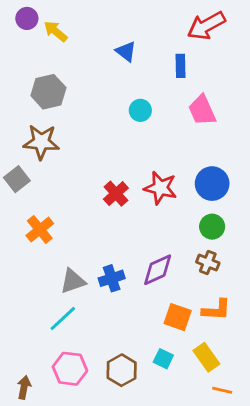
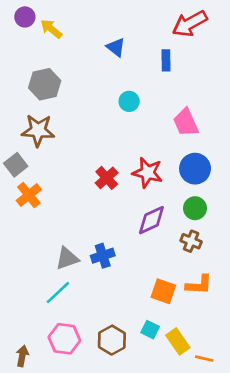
pink trapezoid: (202, 110) -> (186, 122), moved
orange cross: (40, 229) -> (29, 195), moved
purple diamond: (158, 270) -> (151, 220), moved
yellow rectangle: (206, 357) -> (178, 341), moved

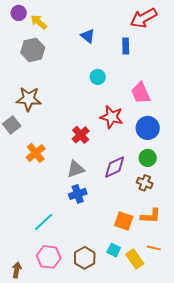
gray hexagon: (45, 84) -> (33, 50), moved
red star: (148, 173) -> (112, 117), moved
orange cross: (29, 195) -> (36, 153), moved
gray triangle: (67, 258) -> (76, 169), moved
orange line: (204, 359) -> (154, 248), moved

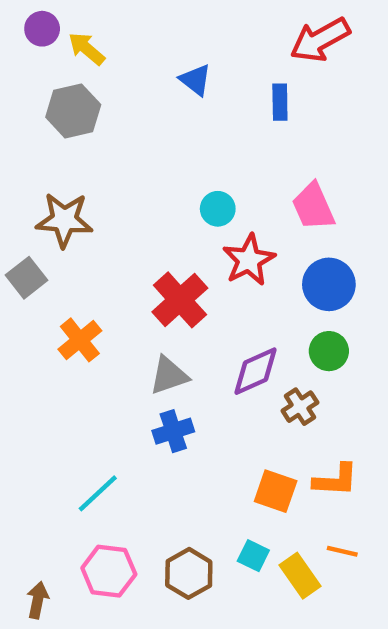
cyan circle: (98, 77) -> (218, 209), moved
red star: (112, 117) -> (249, 260), turned 30
red cross: (81, 135) -> (180, 300), size x1.4
brown cross: (145, 183) -> (300, 407), moved, turned 35

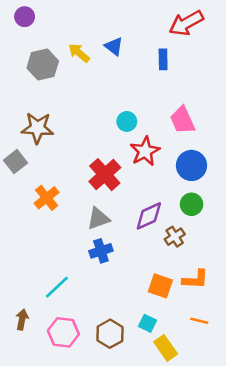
yellow arrow: (87, 49) -> (79, 53), moved
yellow rectangle: (300, 576) -> (166, 348), moved
brown arrow: (38, 600) -> (22, 319), moved

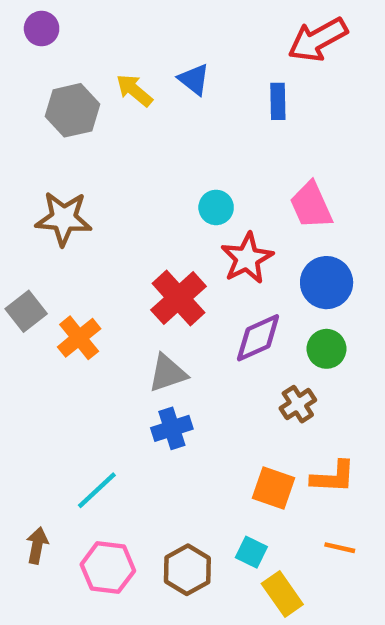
gray square: (16, 162) -> (26, 311), moved
purple diamond: (149, 216) -> (258, 338), moved

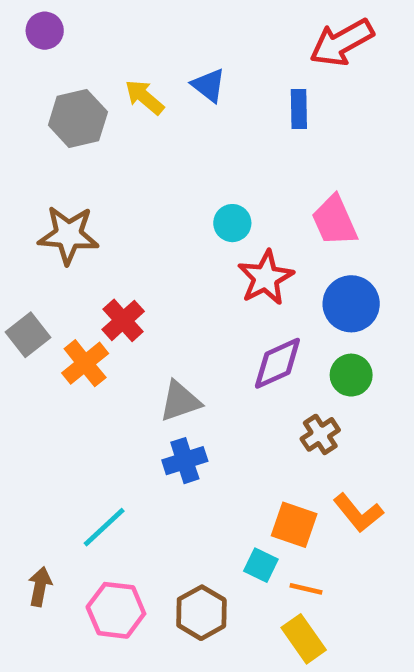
red cross: (179, 298) -> (123, 320), moved, size x0.7
orange L-shape: (333, 477) -> (358, 513), turned 48
orange line: (340, 548) -> (306, 589), moved
cyan square: (251, 552) -> (261, 565), moved

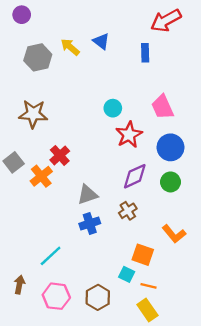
brown cross: (320, 434) -> (128, 211), moved
orange L-shape: (358, 513) -> (174, 234), moved

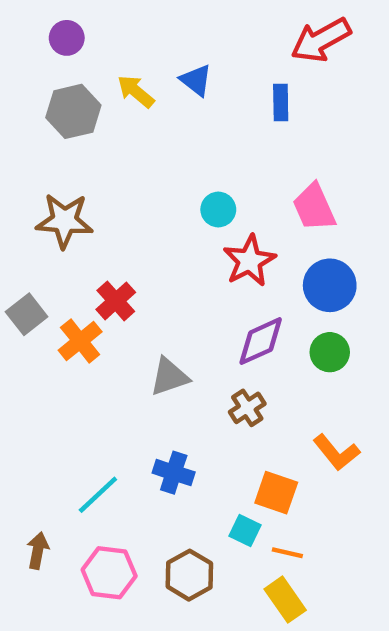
purple circle: (22, 15) -> (67, 38), moved
blue cross: (90, 224) -> (174, 473), moved, turned 36

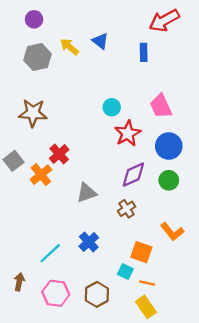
blue cross: (174, 473) -> (89, 242), turned 30

